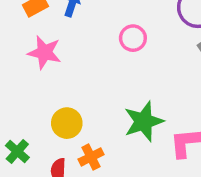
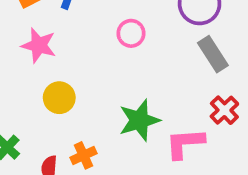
yellow circle: (67, 123) -> (59, 98), moved

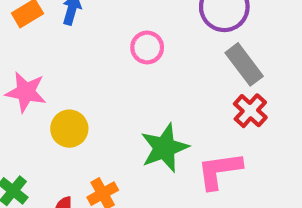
pink star: (39, 45) -> (26, 92), moved
red cross: (224, 110) -> (250, 111), moved

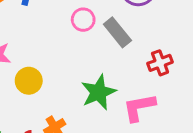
gray rectangle: (244, 64) -> (117, 32), moved
red cross: (250, 111) -> (160, 63), turned 30

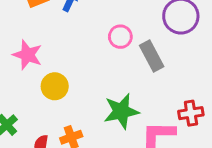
red cross: (160, 63) -> (191, 113), moved

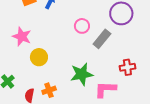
gray rectangle: (152, 56) -> (102, 39), turned 66
red cross: (191, 113) -> (127, 67), moved

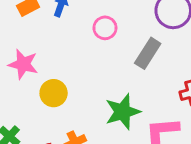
pink circle: (82, 26) -> (105, 28), moved

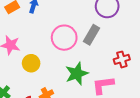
pink circle: (105, 28) -> (64, 38), moved, size x1.6

